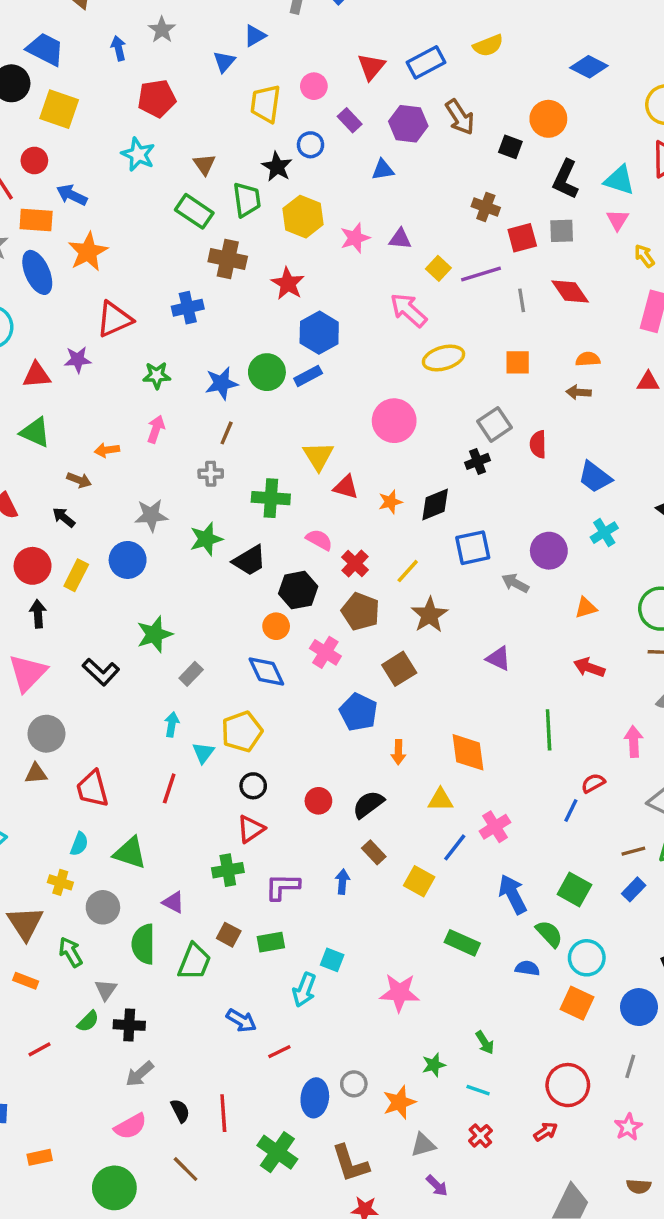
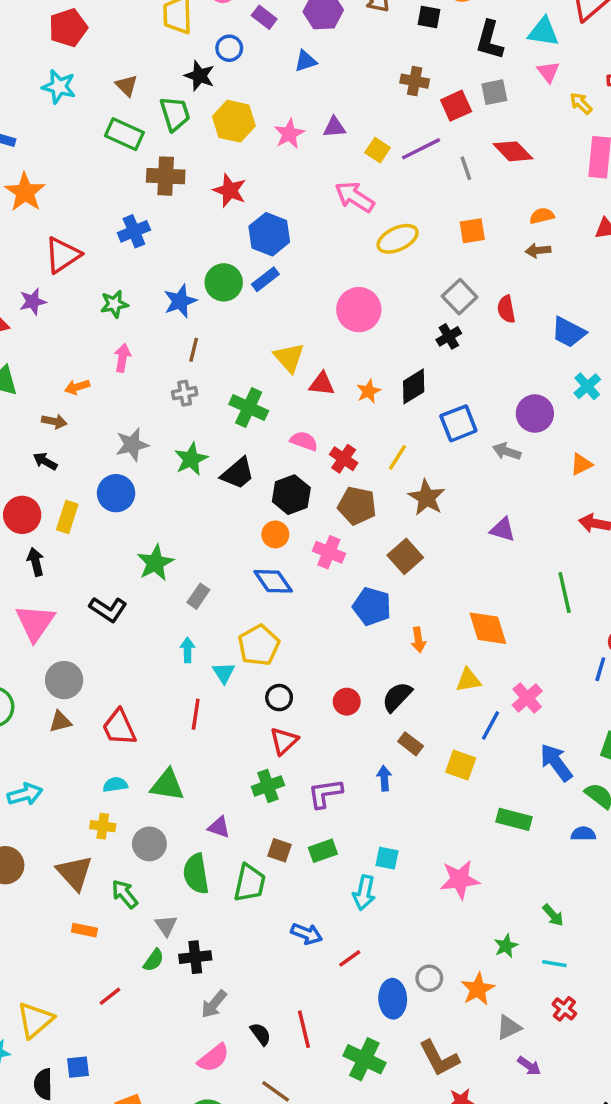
green cross: (271, 498) -> (249, 408), turned 30
cyan semicircle: (79, 844) -> (115, 785), turned -110

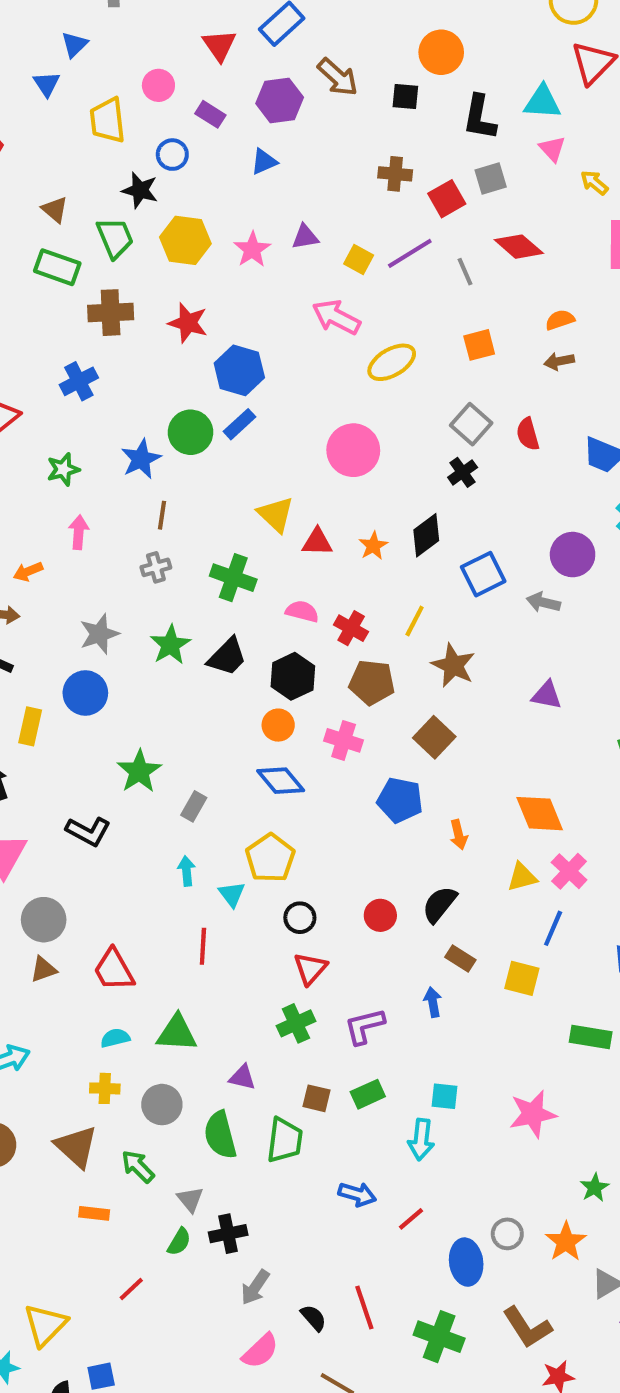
pink cross: (527, 698) -> (569, 871), moved

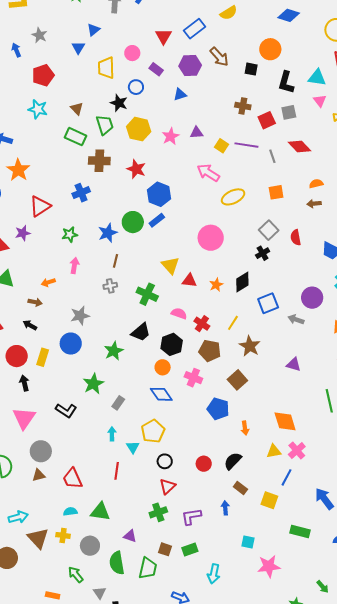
purple line: (410, 253) -> (246, 145), turned 35
green star: (170, 645) -> (114, 351), moved
cyan square: (445, 1096) -> (248, 542), moved
brown triangle: (76, 1147) -> (38, 538), moved

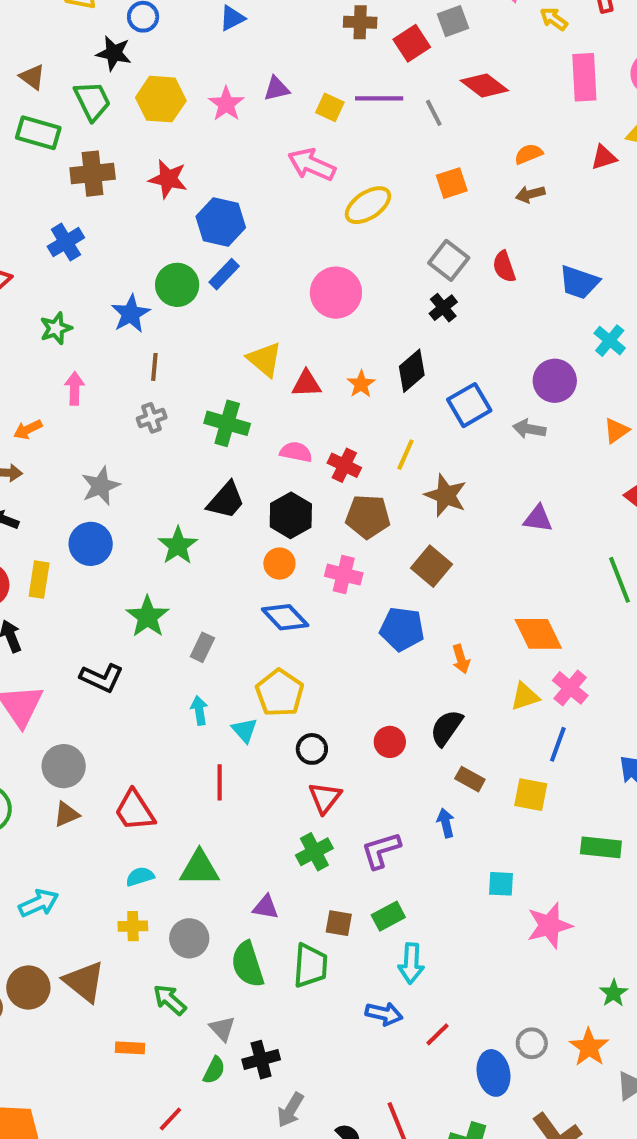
brown triangle: (38, 538) -> (84, 982), moved
cyan arrow: (214, 574) -> (411, 963), moved

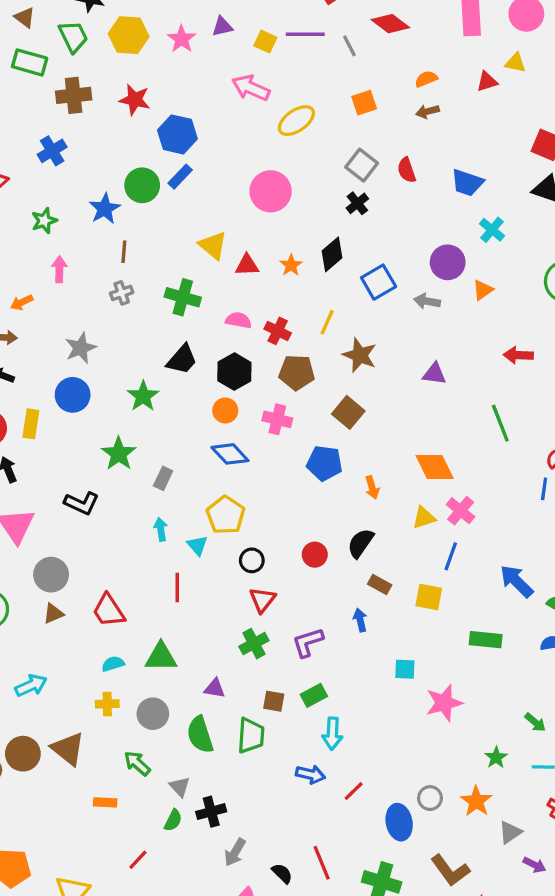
orange triangle: (616, 431) -> (483, 290), moved

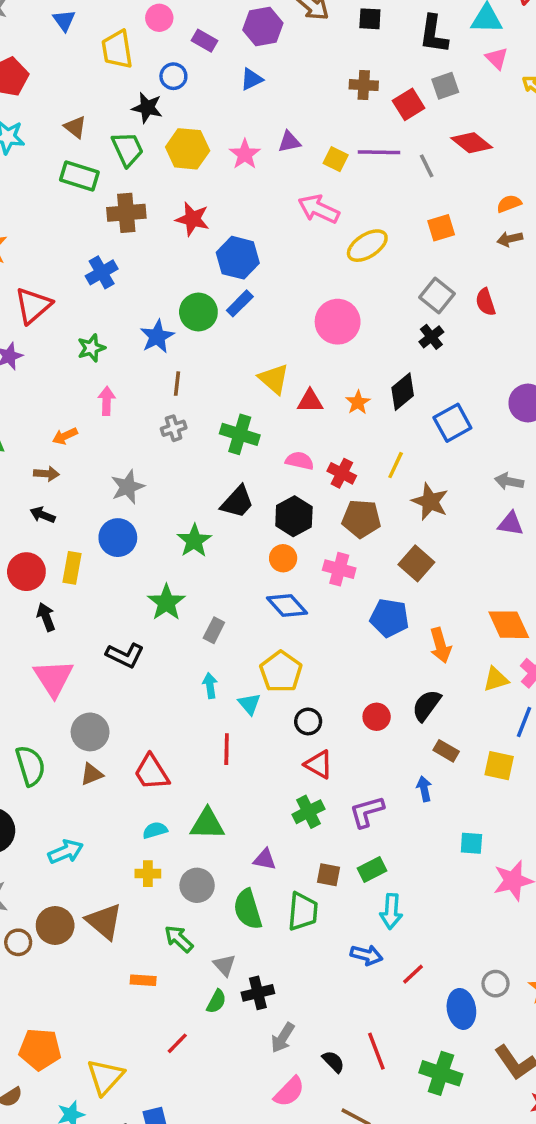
gray arrow: (427, 301) -> (509, 481), moved
orange arrow: (372, 487) -> (440, 645), size x1.4
red triangle: (262, 600) -> (319, 764), turned -40

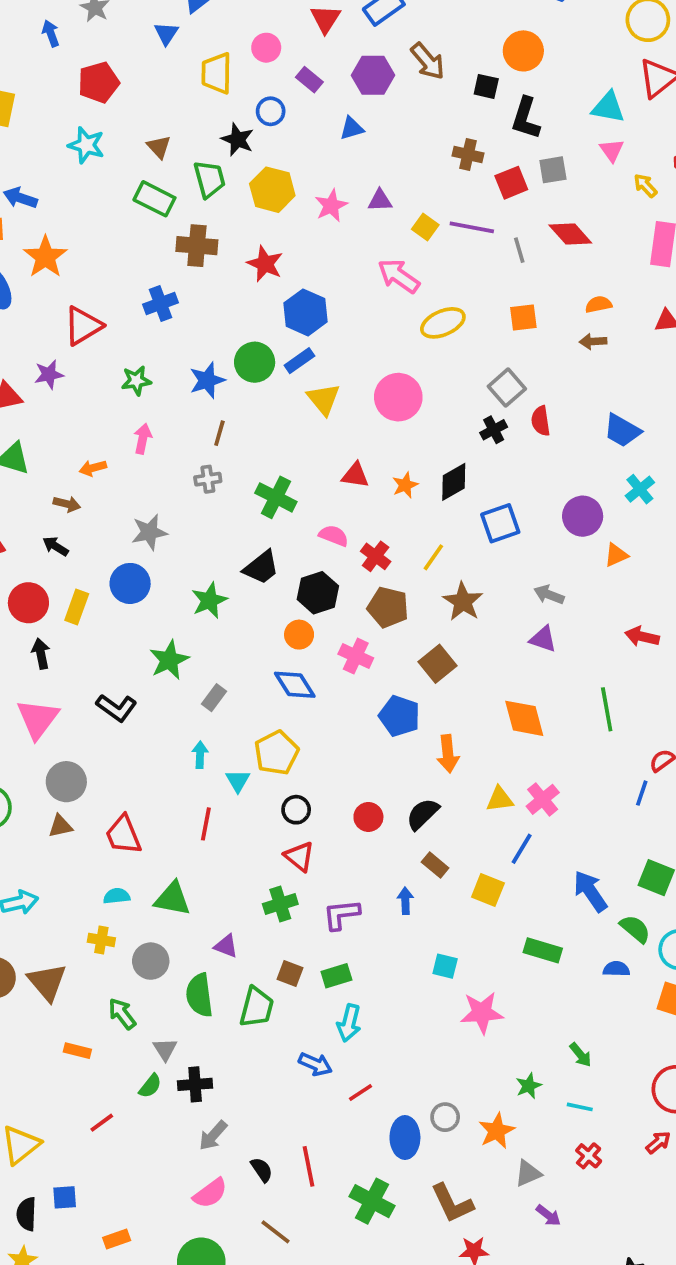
black L-shape: (434, 34) -> (526, 118), moved
red semicircle: (486, 302) -> (541, 421), moved
yellow triangle: (274, 379) -> (324, 399), moved
orange diamond: (509, 625) -> (524, 718), moved

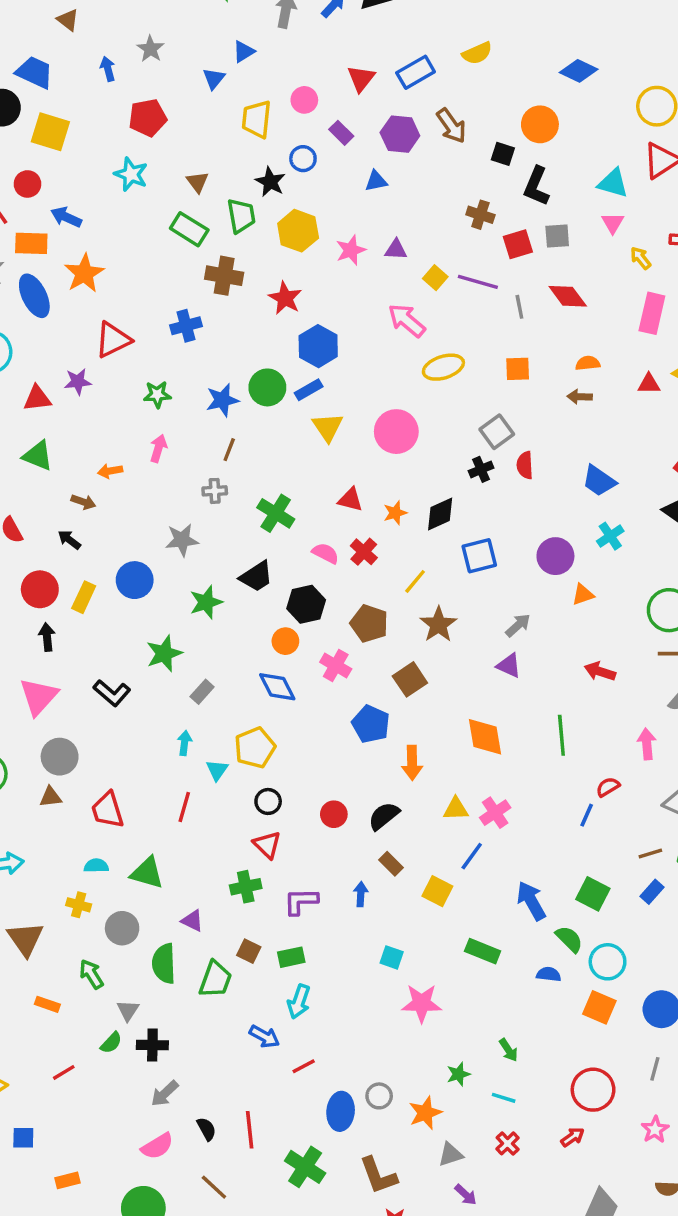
gray star: (149, 532) -> (182, 540), moved
red cross: (376, 556) -> (364, 552), moved
gray arrow: (549, 595) -> (518, 625), turned 112

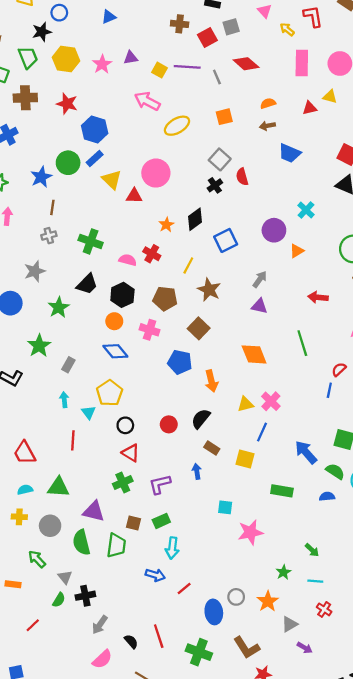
black star: (270, 182) -> (42, 32), turned -30
blue trapezoid: (599, 481) -> (290, 153), moved
red triangle: (350, 500) -> (134, 196), moved
purple triangle: (192, 921) -> (94, 511), size x1.5

